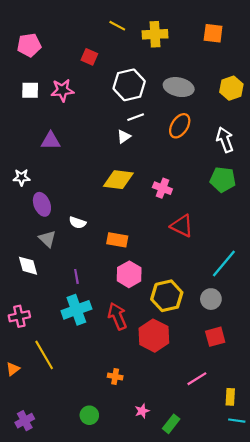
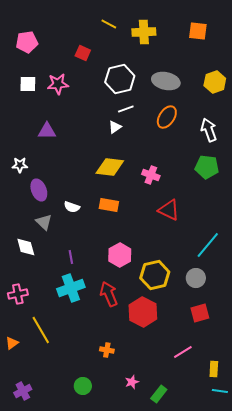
orange rectangle: (117, 240) -> (109, 205), moved

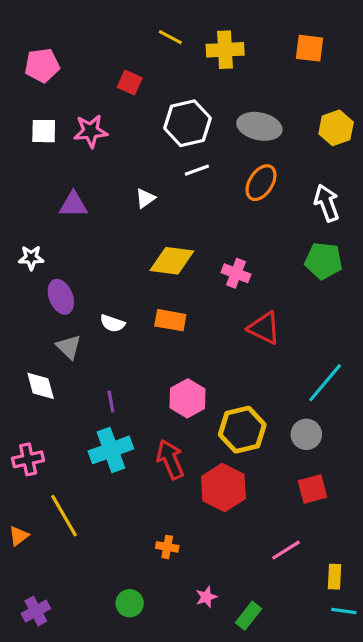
white triangle: (115, 127) -> (145, 198), moved

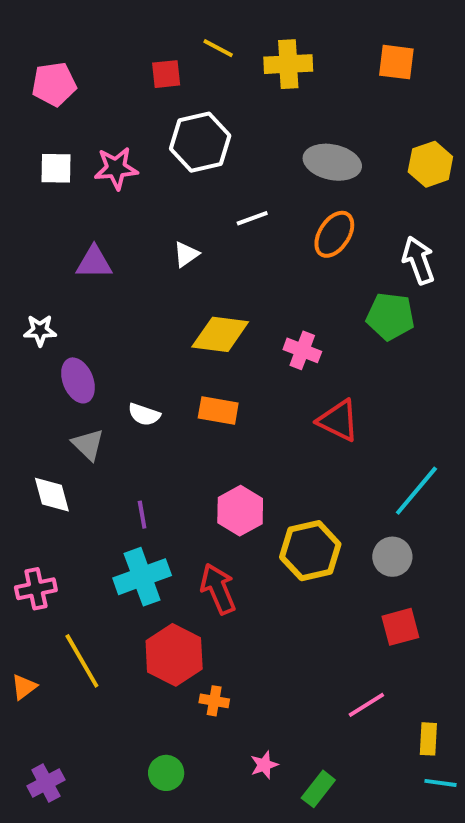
red square: (130, 83) -> (166, 74), moved, turned -30
white hexagon: (188, 123) -> (200, 142), moved
green pentagon: (324, 261) -> (390, 316), moved
red hexagon: (223, 488) -> (174, 655), moved

